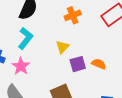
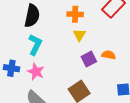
orange cross: (73, 15) -> (75, 14), turned 35
yellow triangle: (62, 47) -> (79, 35), moved

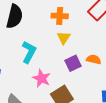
cyan L-shape: (35, 45) -> (29, 52), moved
pink star: (36, 72) -> (42, 78), moved

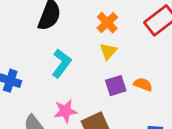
orange cross: (60, 16) -> (107, 23), turned 35
pink star: (42, 78) -> (65, 111), moved, turned 30

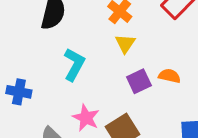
pink star: (65, 111) -> (86, 118), turned -30

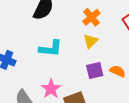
cyan L-shape: (74, 64) -> (51, 49), turned 55

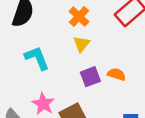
cyan L-shape: (51, 49) -> (37, 58), turned -110

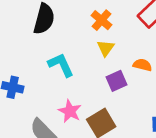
orange semicircle: (117, 74) -> (142, 65), moved

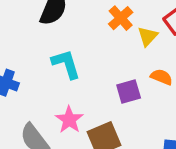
yellow triangle: (106, 48) -> (148, 36), moved

